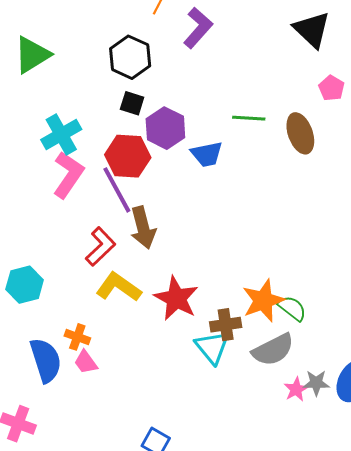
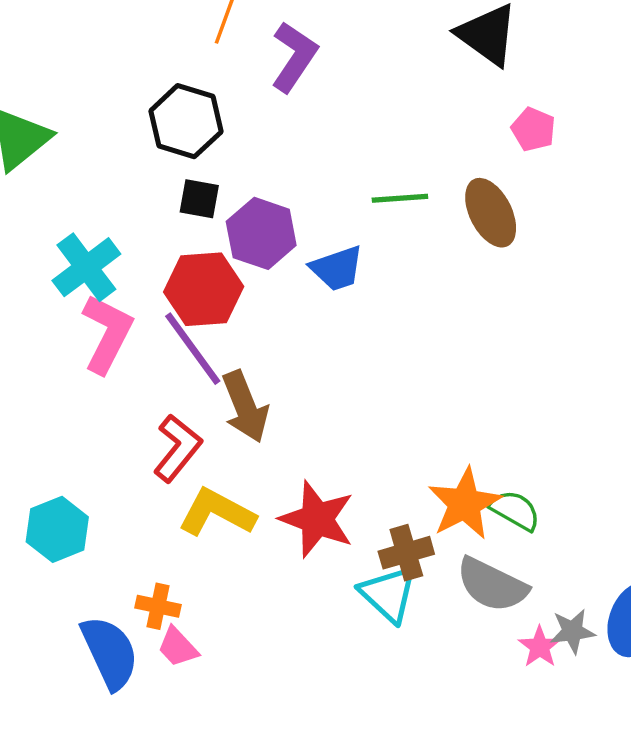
gray semicircle: (273, 350) -> (492, 585), turned 60

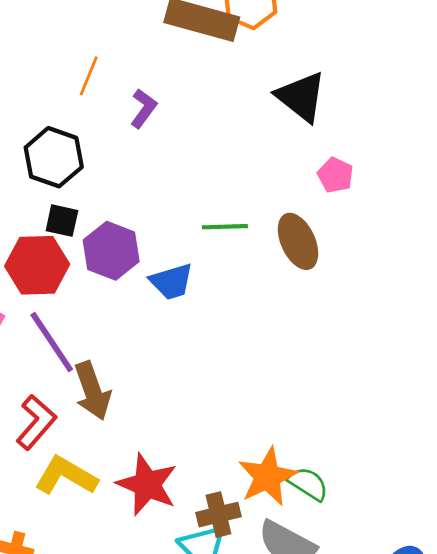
purple L-shape: (294, 57) -> (144, 108), size x0.7
red hexagon: (204, 289) -> (37, 265), moved

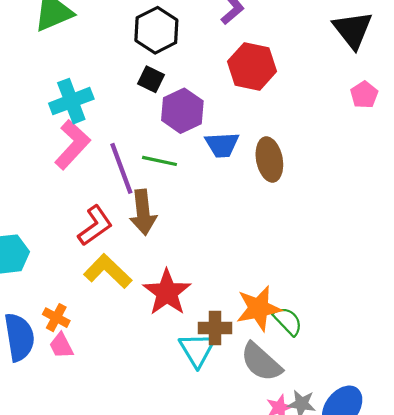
green line: (225, 227) -> (160, 161), moved
brown ellipse: (298, 241) -> (269, 160), moved
red hexagon: (37, 265) -> (252, 66), moved

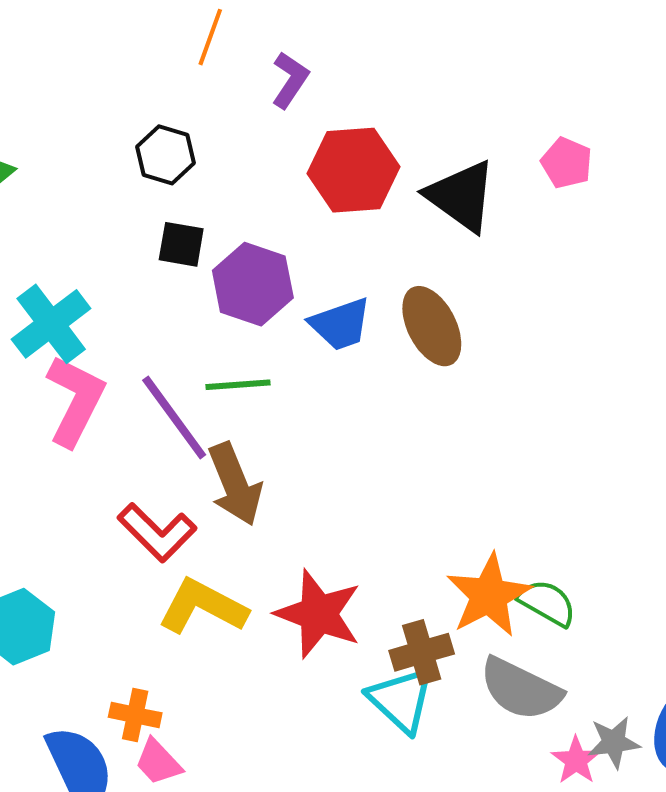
black hexagon: (156, 30) -> (165, 155), size x0.7
black triangle: (353, 30) -> (461, 196), moved
red L-shape: (95, 226) -> (157, 532), turned 96

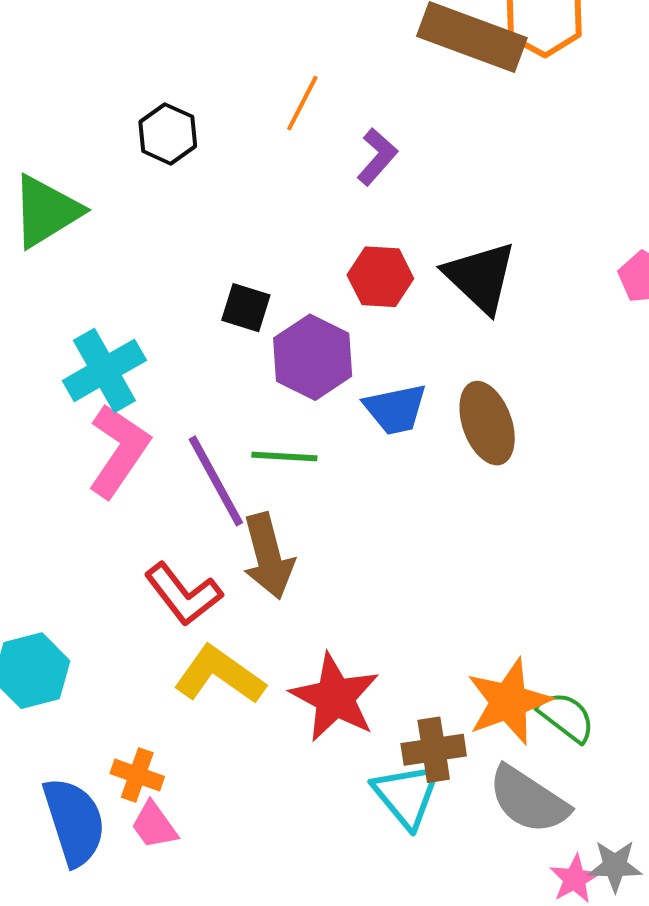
black hexagon: (165, 155) -> (168, 134), moved
red hexagon: (353, 170) -> (380, 277), moved, size x0.7
black triangle: (461, 196) -> (480, 277), moved

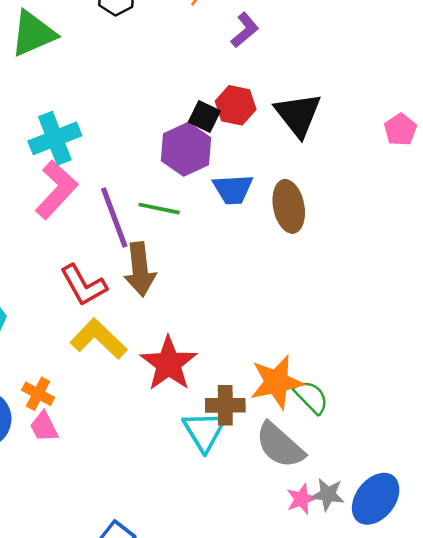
black square: (246, 308) -> (204, 117), moved

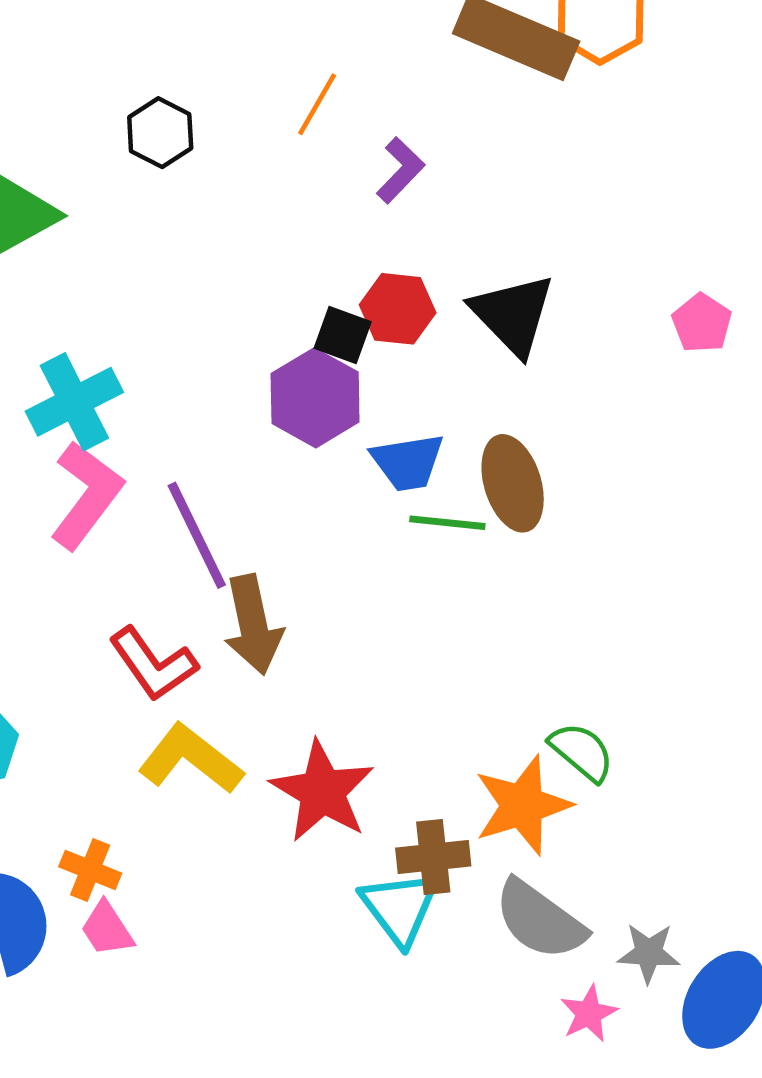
green line: (159, 209) -> (447, 523), moved
green semicircle: (311, 397) -> (582, 752), moved
gray star: (328, 494) -> (649, 953), moved

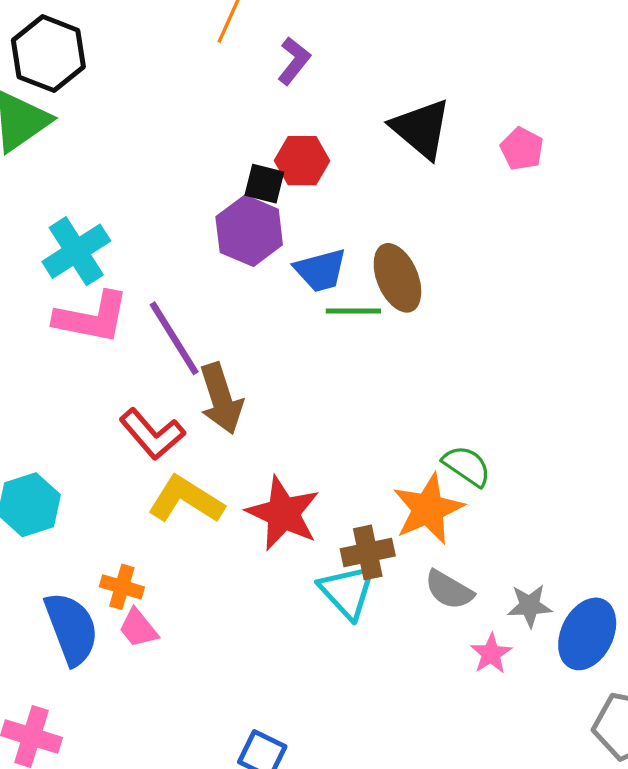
black hexagon: (160, 133) -> (48, 54), moved, size x1.5
black triangle: (513, 315) -> (421, 129), moved
pink L-shape: (86, 495) -> (92, 317), turned 70
gray semicircle: (540, 920) -> (449, 590), size x0.7

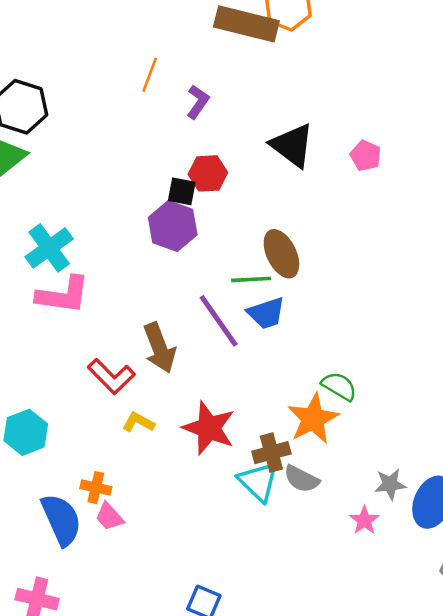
blue trapezoid: (320, 270) -> (266, 313), moved
purple line: (174, 338) -> (219, 321), moved
yellow L-shape: (186, 500) -> (138, 422), size x0.6
gray semicircle: (449, 590) -> (302, 479), moved

